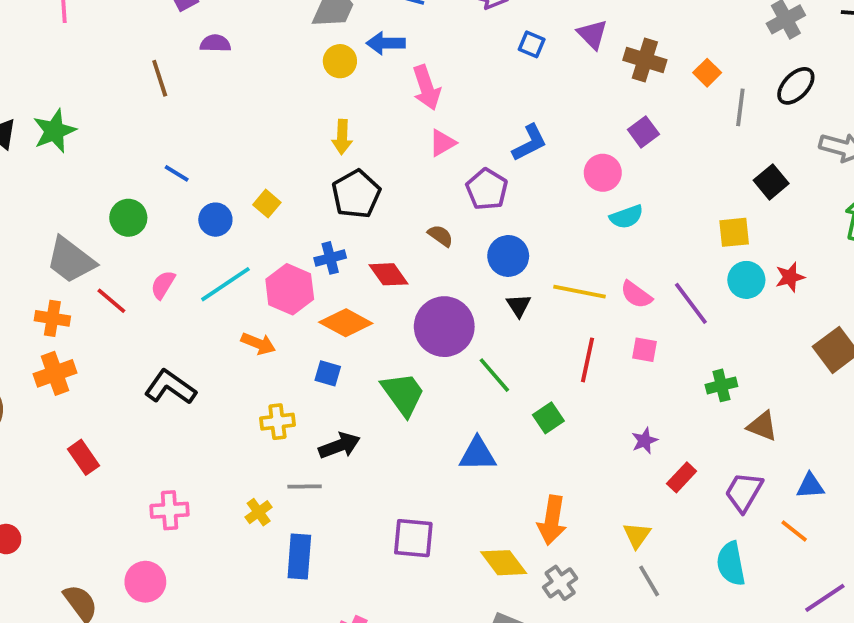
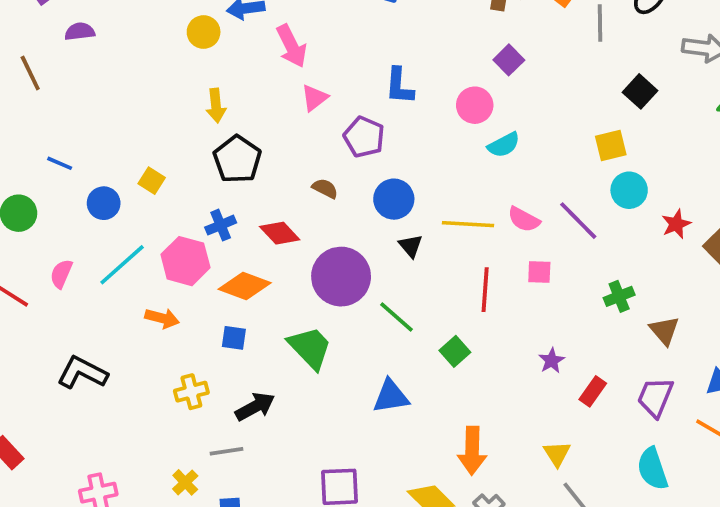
blue L-shape: (530, 143) -> (399, 86), turned 129
red star: (790, 277) -> (676, 224), moved
brown triangle: (762, 426) -> (664, 330), turned 36

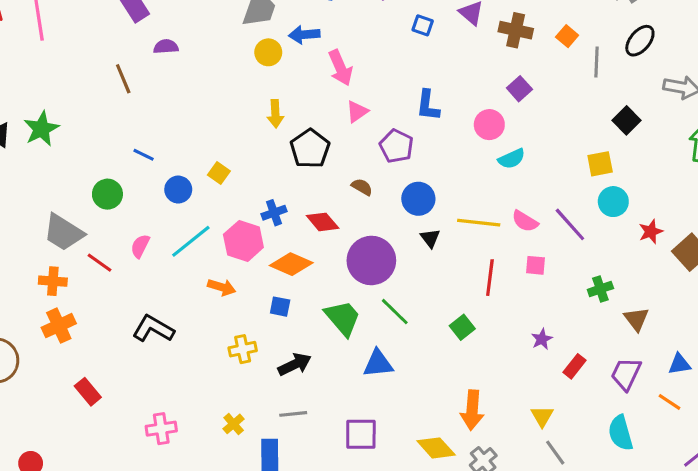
black pentagon: (237, 159) -> (310, 149), moved
green line: (396, 317) -> (395, 312), moved
blue triangle: (391, 396) -> (378, 364), moved
gray line: (227, 451) -> (293, 414), moved

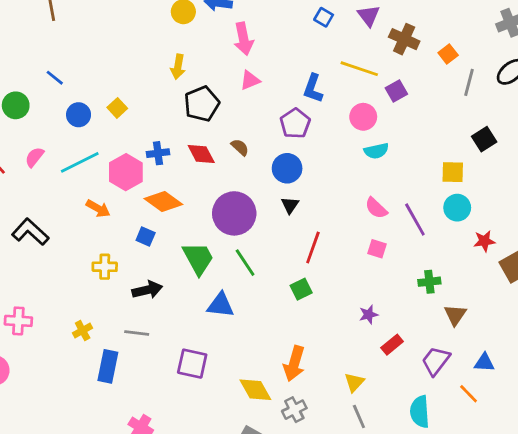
purple pentagon: (396, 146) -> (295, 123), moved
red diamond: (323, 222) -> (201, 154), moved
yellow line: (479, 223) -> (359, 69), moved
red line: (490, 278) -> (313, 248), moved

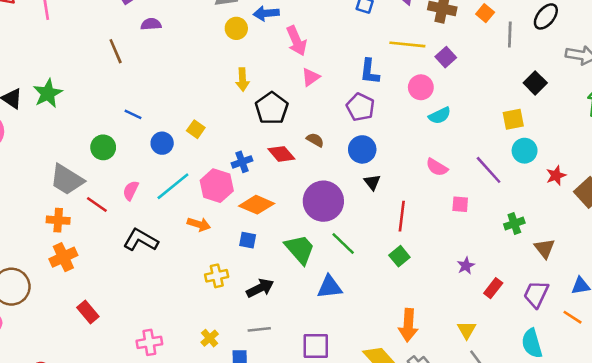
pink semicircle: (376, 208) -> (437, 167), moved
black L-shape: (30, 232) -> (141, 240), moved

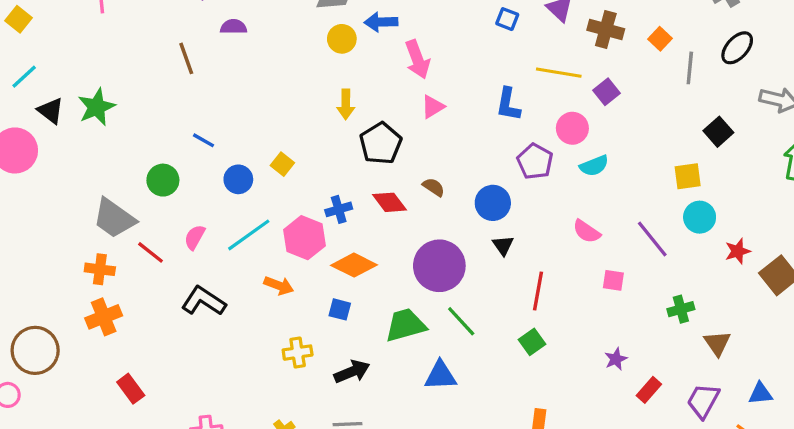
purple pentagon: (360, 107) -> (535, 161), moved
green trapezoid: (300, 249) -> (406, 325), turned -68

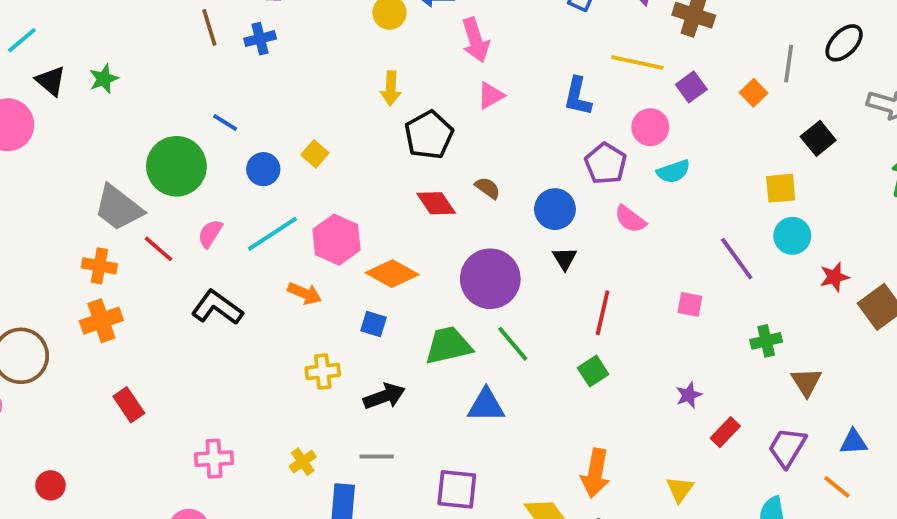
orange square: (660, 39) -> (754, 93), moved
green star: (97, 107) -> (104, 79), size x0.7
green circle: (163, 180) -> (176, 166), size x1.6
blue cross: (339, 209) -> (260, 39), moved
pink semicircle: (587, 231) -> (630, 219), moved

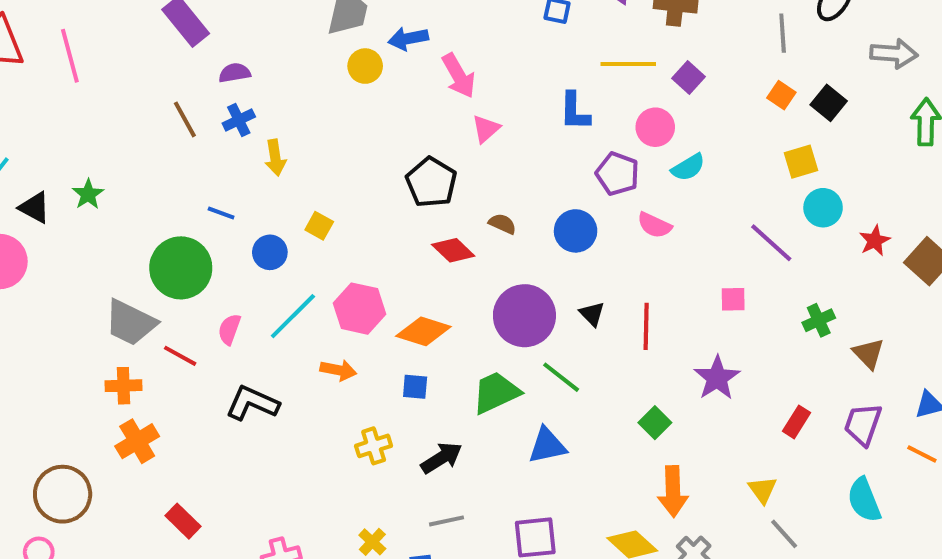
yellow arrow: (391, 88) -> (275, 158), moved
orange square: (754, 93) -> (781, 95), moved
black triangle: (565, 259) -> (592, 314), moved
green square: (593, 371) -> (655, 423), moved
purple star: (689, 395) -> (717, 378), moved, size x1.6

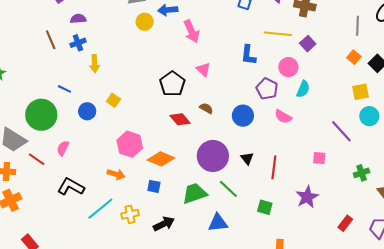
pink triangle: (486, 129) -> (203, 69), moved, turned -42
cyan semicircle: (688, 167) -> (303, 89), turned -42
cyan line: (293, 316) -> (100, 209), moved
green square: (655, 423) -> (265, 207), moved, turned -35

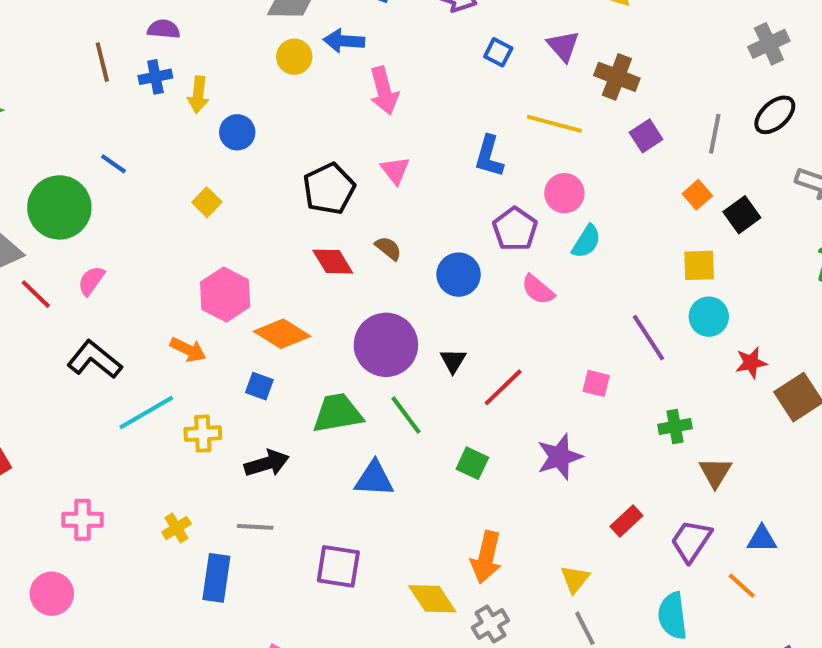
purple square: (308, 44) -> (646, 136), moved
yellow arrow: (95, 64) -> (198, 95), moved
blue circle: (87, 111) -> (237, 132), moved
red line: (274, 167) -> (503, 387), turned 30

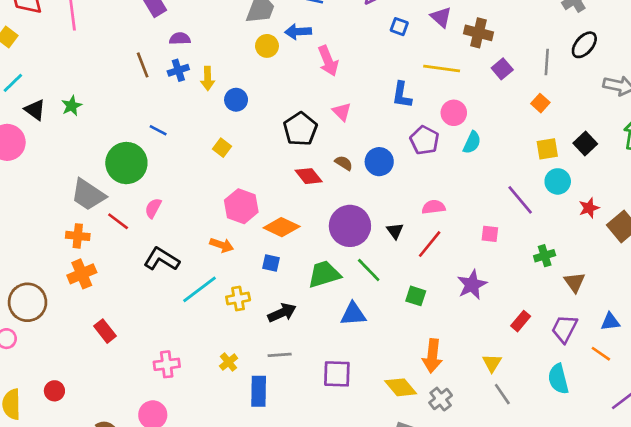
black square: (742, 215) -> (585, 144), moved
blue circle: (459, 275) -> (379, 162), moved
pink semicircle: (538, 290) -> (434, 207), moved, turned 140

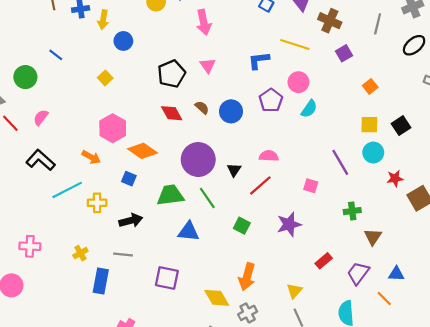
gray line: (547, 62) -> (378, 24), moved
blue L-shape: (402, 95) -> (259, 60), turned 65
green circle: (126, 163) -> (25, 77), size x0.7

